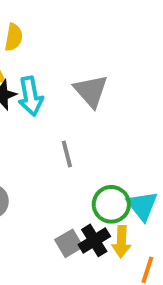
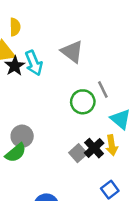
gray line: (67, 154) -> (103, 90), moved
green circle: (111, 204) -> (83, 102), moved

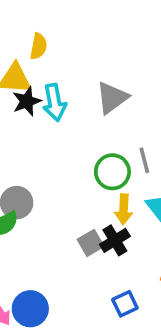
gray triangle: (72, 52) -> (112, 98), turned 35
yellow arrow: (112, 145) -> (124, 209), moved

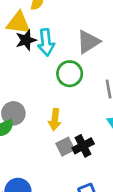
green circle: (112, 172) -> (70, 74), moved
yellow arrow: (124, 209) -> (55, 120), moved

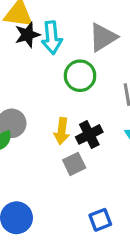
black cross: (83, 146) -> (89, 134), moved

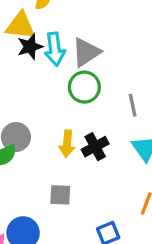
gray triangle: (103, 37) -> (86, 52), moved
gray square: (74, 164) -> (60, 195), moved, turned 30

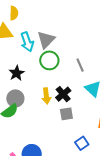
black star: (30, 47) -> (17, 73), moved
gray square: (60, 195) -> (66, 114), moved

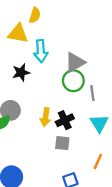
gray triangle: (46, 40) -> (75, 62), moved
green circle: (49, 60) -> (73, 81), moved
black star: (17, 73) -> (21, 72), moved

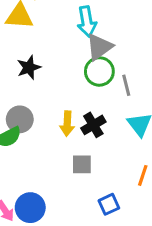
cyan arrow: (41, 51) -> (87, 22), moved
gray square: (62, 143) -> (82, 164), moved

